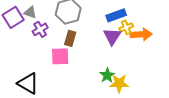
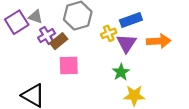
yellow cross: (126, 27) -> (109, 33), moved
brown rectangle: (70, 38) -> (59, 41), moved, turned 35
green star: (107, 75) -> (121, 72), moved

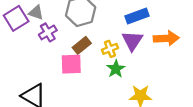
yellow cross: (109, 33) -> (110, 49), moved
brown rectangle: (59, 41) -> (82, 45), moved
green star: (121, 72) -> (116, 69), moved

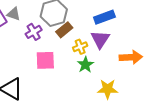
purple cross: (48, 32) -> (34, 32), moved
orange arrow: (166, 38) -> (131, 57), moved
brown rectangle: (82, 45) -> (64, 30), moved

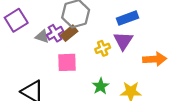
gray triangle: (14, 14) -> (42, 36), moved
brown rectangle: (64, 30) -> (69, 33), moved
green star: (85, 65) -> (100, 86), moved

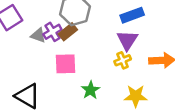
yellow cross: (103, 48) -> (123, 60), moved
green star: (100, 86) -> (90, 90), moved

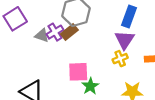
blue rectangle: (132, 15) -> (129, 17), turned -50
pink square: (66, 64) -> (78, 72), moved

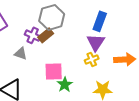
purple cross: (55, 32) -> (33, 35), turned -35
gray triangle: (42, 35) -> (21, 53), moved

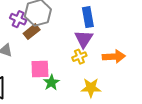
blue rectangle: (100, 21) -> (88, 17), turned -30
purple cross: (33, 35) -> (18, 19), moved

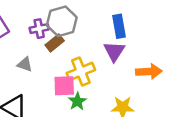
purple cross: (18, 19) -> (39, 29), turned -35
yellow cross: (79, 57) -> (81, 72), moved, size x1.6

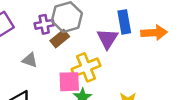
purple triangle: (114, 51) -> (107, 39), moved
orange arrow: (149, 72) -> (154, 33), moved

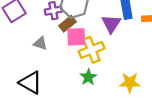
pink square: (69, 82) -> (76, 37), moved

